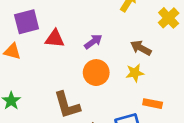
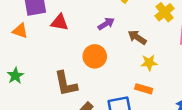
purple arrow: (93, 42) -> (106, 24), moved
yellow star: (135, 73) -> (149, 63), moved

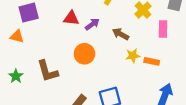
red triangle: (60, 22) -> (71, 18), moved
brown L-shape: (66, 84) -> (48, 71), moved
orange rectangle: (144, 89) -> (152, 61), moved

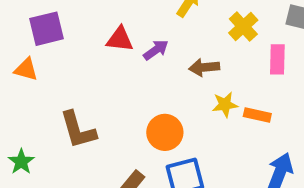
brown arrow: (121, 34) -> (204, 67), turned -35
orange circle: (84, 54) -> (165, 132), moved
green star: (16, 76) -> (21, 162), moved

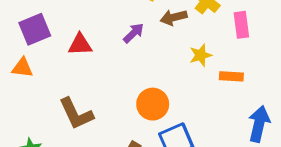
red triangle: (120, 39) -> (80, 45), moved
brown arrow: (204, 67) -> (174, 17), moved
yellow star: (225, 105) -> (201, 55), moved

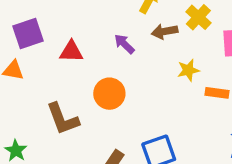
purple arrow: (134, 33) -> (124, 44), turned -95
orange circle: (153, 104) -> (109, 94), moved

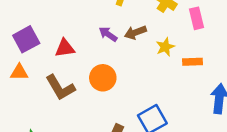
brown arrow: (165, 31) -> (135, 32), moved
brown L-shape: (63, 119) -> (60, 88), moved

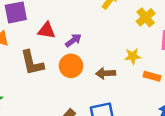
brown arrow: (135, 32) -> (106, 73), moved
purple arrow: (108, 34) -> (73, 40), moved, turned 91

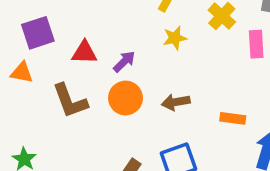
yellow star: (133, 56) -> (175, 38), moved
orange rectangle: (152, 76) -> (233, 118), moved

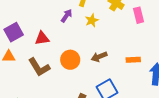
purple arrow: (124, 62) -> (67, 16), moved

